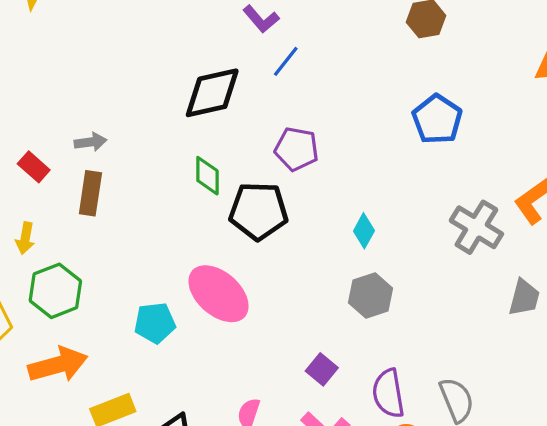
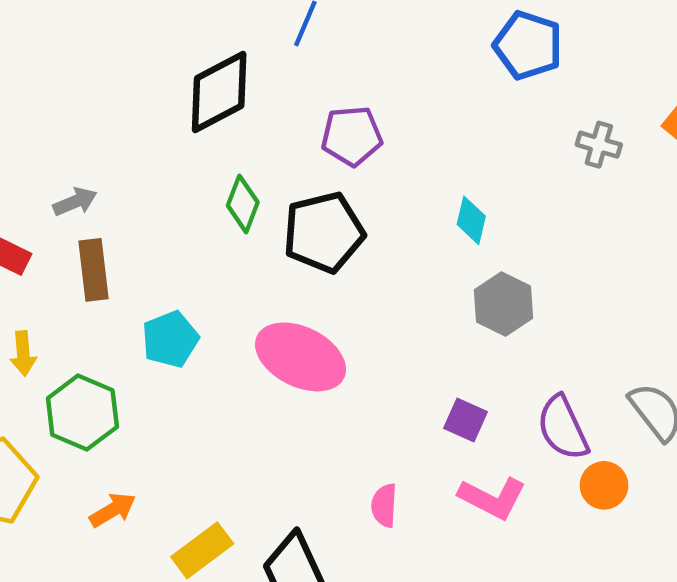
green diamond: (207, 176) -> (243, 204), turned 36
gray cross: (476, 227) -> (599, 145), moved, size x0.6
cyan pentagon: (155, 323) -> (170, 339), moved
orange arrow: (58, 365) -> (113, 510), size x0.6

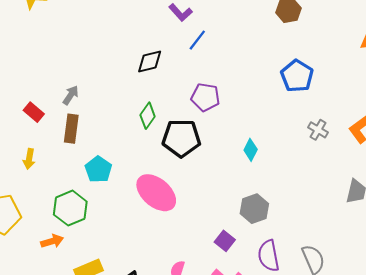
black diamond: (219, 92) -> (150, 61), size x0.7
gray arrow: (75, 202) -> (71, 95), turned -48
gray hexagon: (503, 304) -> (254, 209), moved
cyan pentagon: (170, 339) -> (98, 169), turned -30
green hexagon: (82, 412) -> (70, 208), moved

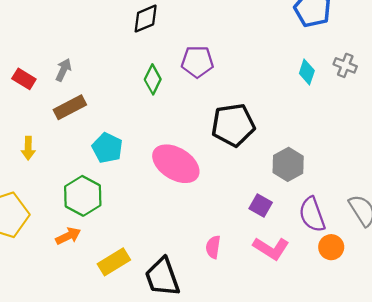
purple pentagon: (205, 97) -> (197, 62), moved
red rectangle: (34, 112) -> (24, 79), moved
brown rectangle: (71, 129) -> (70, 107), turned 64
black pentagon: (181, 138) -> (233, 125), moved
cyan diamond: (251, 150) -> (307, 72), moved

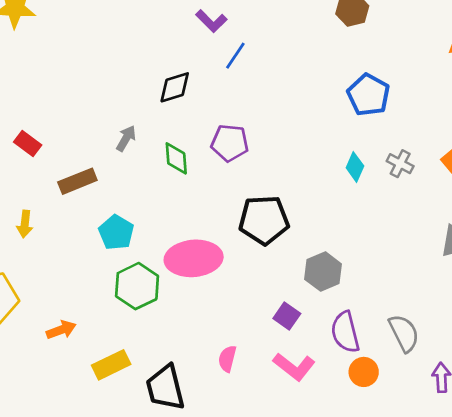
gray arrow: (63, 70) -> (126, 138), moved
green diamond: (153, 79) -> (176, 158), turned -36
pink ellipse: (176, 164) -> (194, 258), turned -42
green hexagon: (83, 196) -> (137, 286), moved

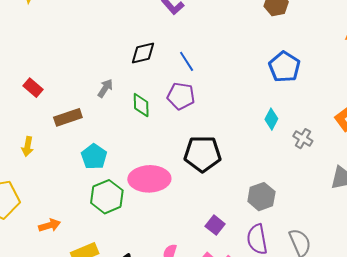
blue line: (235, 56) -> (187, 61), moved, turned -70
gray cross: (400, 164) -> (303, 139), moved
gray hexagon: (323, 272) -> (261, 197), moved

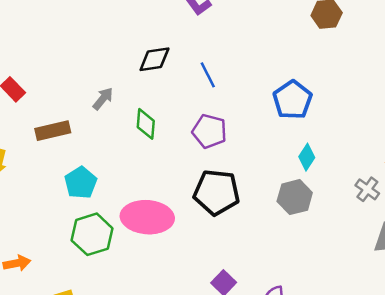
blue pentagon: (284, 67) -> (293, 100), moved
purple pentagon: (181, 96) -> (209, 131), moved
gray cross: (303, 139) -> (367, 189), moved
gray hexagon: (261, 197) -> (295, 197), moved

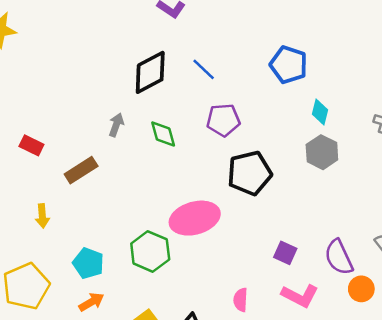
black diamond: (154, 59) -> (150, 72), size x1.4
cyan pentagon: (81, 183) -> (88, 263), moved

